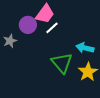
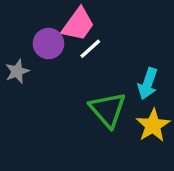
cyan arrow: (85, 48) -> (148, 84), turned -84

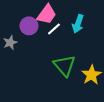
cyan arrow: (148, 84) -> (78, 24), moved

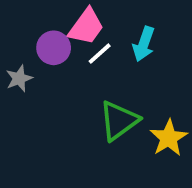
green triangle: (64, 65) -> (119, 121), turned 35

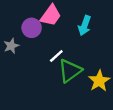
white line: (100, 54) -> (56, 56), moved

